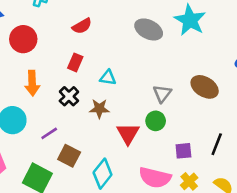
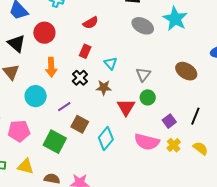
cyan triangle: (108, 78) -> (111, 63), turned 40
gray triangle: (162, 93) -> (143, 74), moved
purple square: (183, 151) -> (169, 121), turned -32

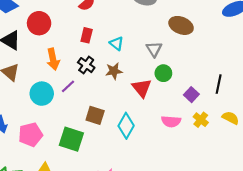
brown ellipse: (186, 71) -> (181, 25), moved
purple line: (64, 107) -> (68, 86), moved
pink semicircle: (147, 142) -> (171, 121), size x0.7

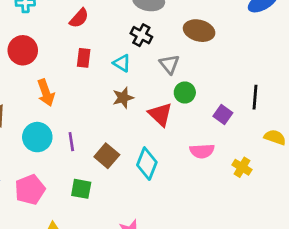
black cross: (86, 65) -> (141, 35), moved
purple line: (68, 86) -> (71, 142), moved, turned -48
brown square: (95, 115) -> (107, 156), turned 30
yellow cross: (201, 120) -> (242, 167), moved
green square: (71, 139) -> (81, 189), size x0.7

